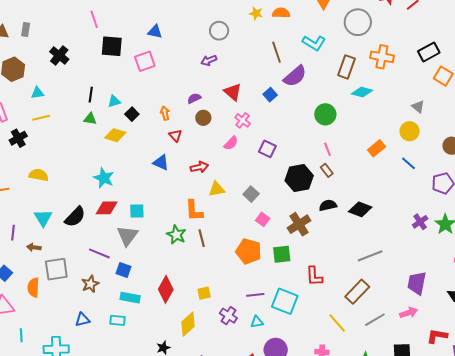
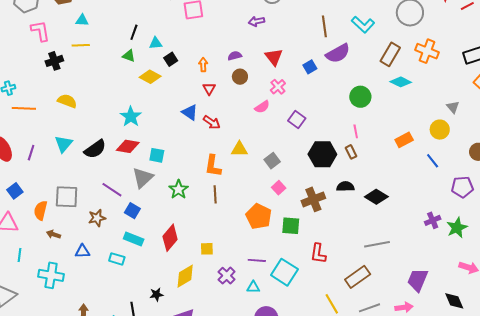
red arrow: (199, 167) -> (212, 122), moved, turned 36
green star: (176, 235) -> (179, 189), moved
brown arrow: (34, 247) -> (53, 234), moved

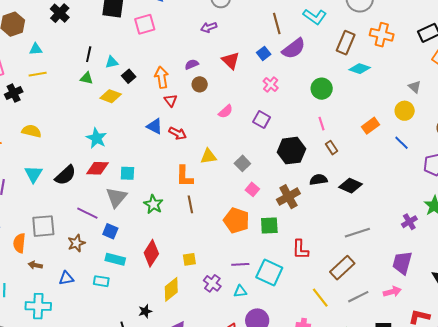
orange arrow: (203, 65) -> (162, 77), size x1.5
blue square: (310, 67) -> (264, 53), moved
pink cross: (278, 87) -> (271, 84), moved
brown rectangle: (351, 152) -> (331, 148), moved
purple cross: (433, 220) -> (409, 222), moved

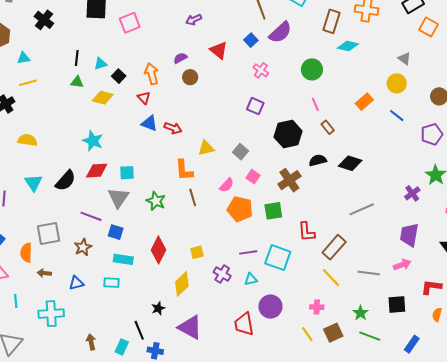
red triangle: (171, 100) -> (144, 98), moved
pink semicircle: (226, 111) -> (227, 185), moved
brown rectangle: (342, 268) -> (334, 247), moved
gray line: (358, 297) -> (369, 273), turned 40

